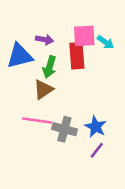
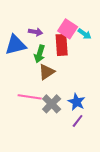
pink square: (84, 36) -> (68, 29), turned 36
brown triangle: (43, 89) -> (47, 72), moved
gray cross: (64, 129) -> (52, 104), turned 30

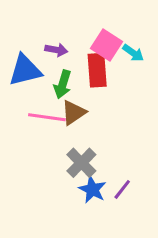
pink line: (30, 97) -> (47, 117), moved
blue star: (77, 102) -> (92, 189), moved

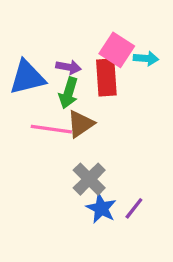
purple arrow: (56, 50) -> (69, 67), moved
cyan arrow: (133, 53) -> (146, 58), turned -30

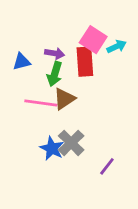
cyan arrow: (146, 58) -> (117, 46), turned -30
blue triangle: (27, 77) -> (22, 62), size x0.6
blue star: (101, 208) -> (52, 148), moved

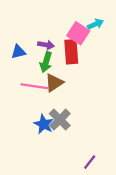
cyan arrow: (117, 46) -> (95, 24), moved
purple line: (107, 166) -> (90, 162), moved

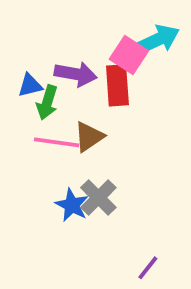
cyan arrow: (95, 24) -> (157, 40), size x1.6
purple arrow: (46, 45) -> (76, 74), size x1.5
green arrow: (46, 62) -> (47, 102), moved

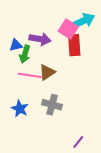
red rectangle: (117, 85) -> (74, 45), moved
gray cross: (98, 198) -> (52, 105), turned -30
blue star: (72, 205) -> (20, 109), moved

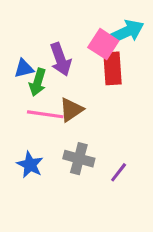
purple arrow: (40, 39) -> (61, 59), turned 60
purple line: (78, 142) -> (119, 172), moved

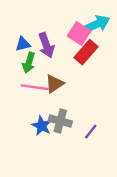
blue triangle: (24, 68) -> (23, 44), moved
red rectangle: (112, 68) -> (86, 52), turned 45
blue star: (30, 165) -> (42, 126), moved

